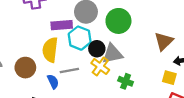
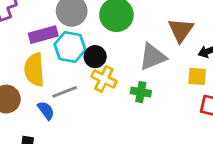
gray triangle: (112, 54) -> (153, 57), moved

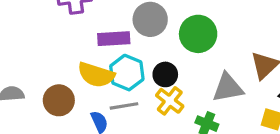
cyan hexagon: (70, 47) -> (127, 73), moved
yellow semicircle: (34, 70) -> (96, 75), turned -80

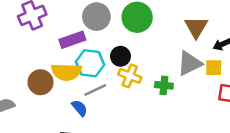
gray triangle: (228, 88) -> (190, 63), moved
brown circle: (59, 100) -> (40, 82), moved

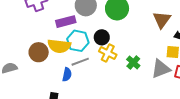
gray triangle: (190, 63) -> (161, 69), moved
green cross: (164, 85) -> (133, 62), turned 32
blue semicircle: (80, 108) -> (67, 75), turned 48

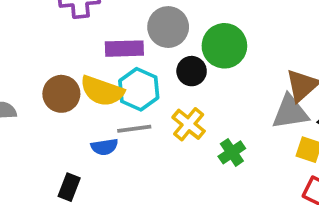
black circle: (102, 37) -> (192, 71), moved
gray triangle: (161, 69) -> (290, 112), moved
blue semicircle: (67, 75) -> (104, 147), turned 56

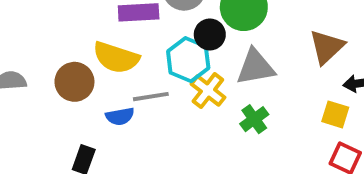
cyan hexagon: (139, 89) -> (188, 60), moved
brown circle: (61, 94) -> (74, 82), moved
gray triangle: (290, 112) -> (255, 67), moved

